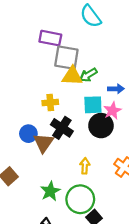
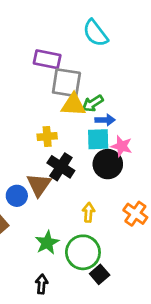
blue arrow: (116, 89) -> (105, 120), moved
pink star: (112, 111) -> (122, 146), turned -30
blue circle: (28, 134) -> (17, 196), moved

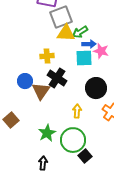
gray square: (66, 83) -> (61, 17), turned -30
pink star: (122, 146) -> (101, 51), moved
black circle: (108, 164) -> (96, 88), moved
blue circle: (17, 196) -> (25, 81), moved

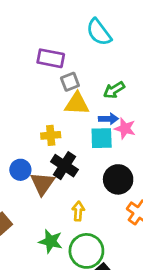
gray square: (61, 17) -> (70, 82), size x0.6
green arrow: (80, 32) -> (114, 90), moved
yellow arrow: (77, 111) -> (78, 211), moved
green star: (47, 133) -> (51, 241), turned -30

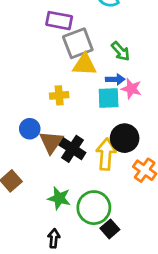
gray square: (70, 82) -> (78, 43), size x1.6
green arrow: (114, 90) -> (121, 51), turned -100
black cross: (64, 166) -> (72, 149), moved
yellow arrow: (78, 211) -> (106, 154), moved, size x1.6

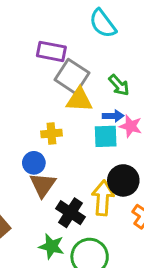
gray square: (78, 43) -> (72, 76), turned -36
blue circle: (30, 129) -> (34, 163), moved
black cross: (72, 149) -> (71, 213), moved

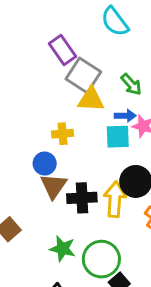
purple rectangle: (51, 51) -> (63, 50), turned 44
black cross: (71, 213) -> (82, 198), moved, turned -36

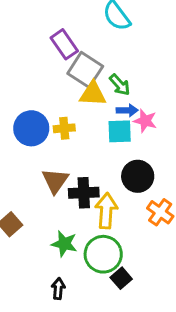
green arrow: (131, 84) -> (120, 85), moved
blue circle: (45, 164) -> (31, 128), moved, size x1.5
yellow arrow: (115, 199) -> (106, 211), moved

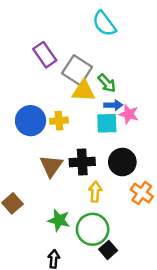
purple rectangle: (64, 44) -> (45, 55), moved
black cross: (84, 193) -> (82, 162), moved
yellow arrow: (106, 211) -> (95, 192), size x0.7

